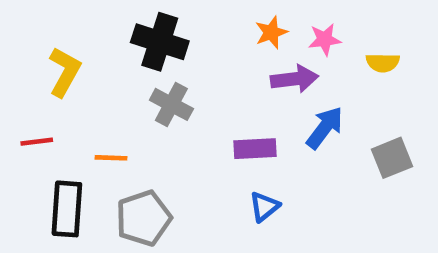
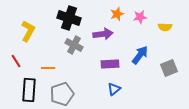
purple arrow: (294, 79) -> (103, 34), moved
red line: (37, 142) -> (16, 61), turned 64

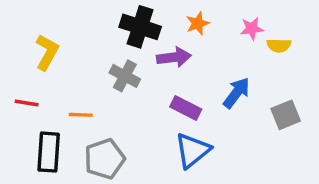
pink star: (140, 17) -> (252, 29), moved
black cross: (69, 18) -> (140, 27), moved
red line: (16, 61) -> (27, 103), turned -48
purple rectangle: (110, 64) -> (186, 108), turned 30
blue triangle: (114, 89) -> (193, 150), size x1.6

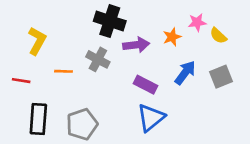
orange star: (198, 23) -> (172, 37), moved
yellow semicircle: (279, 45) -> (218, 36), turned 42
orange line: (81, 115) -> (63, 71), moved
gray square: (286, 115) -> (221, 77), moved

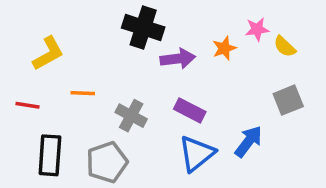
yellow L-shape: (37, 41) -> (48, 53), turned 32
gray cross: (98, 59) -> (131, 116), moved
blue arrow: (185, 73) -> (248, 141), moved

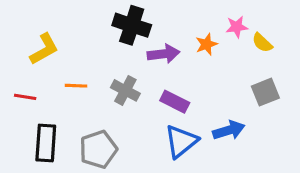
gray cross: (131, 116) -> (125, 90), moved
blue arrow: (248, 141) -> (229, 130), turned 36

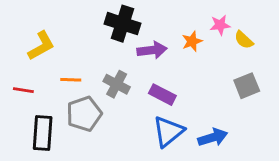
blue arrow: (229, 130) -> (213, 137), moved
gray pentagon: (98, 149) -> (84, 114), moved

